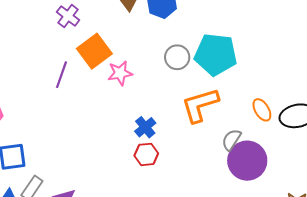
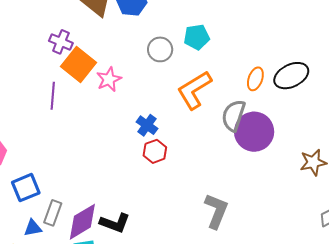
purple cross: (68, 16) -> (61, 42), moved
cyan pentagon: (216, 54) -> (197, 37), size x0.6
orange ellipse: (262, 110) -> (255, 79), turned 65
gray semicircle: (231, 140) -> (233, 115), size x1.4

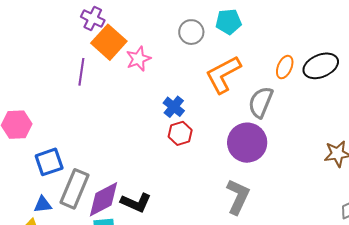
purple circle: (254, 132) -> (247, 143), moved
gray rectangle: (53, 213) -> (75, 189), size x1.5
blue triangle: (33, 228) -> (43, 205), moved

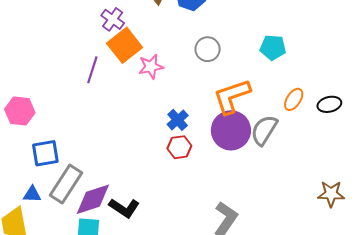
cyan pentagon: (229, 22) -> (273, 48), moved
black ellipse: (321, 66) -> (329, 104), size x0.7
purple circle: (247, 143) -> (231, 130), moved

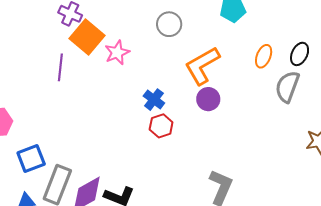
black ellipse: (329, 104) -> (300, 54), turned -40
purple circle: (231, 130) -> (208, 99), size x0.6
gray semicircle: (264, 130) -> (287, 87), moved

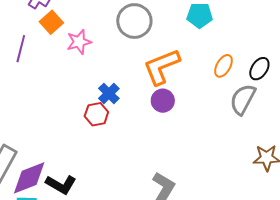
gray circle: (169, 24) -> (134, 21), size x1.4
orange square: (87, 37) -> (51, 22), size x0.7
red hexagon: (161, 126) -> (96, 114), moved

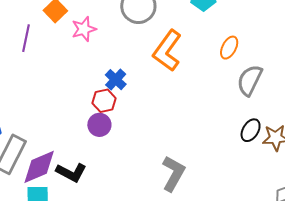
orange L-shape: (161, 67) -> (167, 51), turned -30
black ellipse: (259, 69) -> (251, 130), moved
purple circle: (163, 101) -> (99, 125), moved

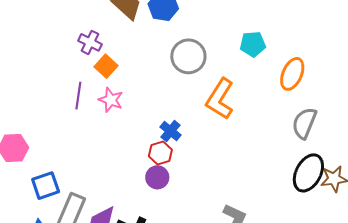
pink star: (84, 29) -> (111, 100), moved, turned -30
orange ellipse: (229, 48) -> (292, 74), moved, size x1.4
black ellipse: (251, 130) -> (308, 173), size x1.6

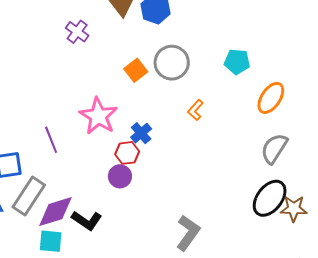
orange square: (106, 66) -> (136, 70), moved
purple line: (78, 96) -> (51, 140), moved, turned -40
orange L-shape: (220, 99) -> (195, 110), size x0.5
pink star: (111, 100) -> (98, 116), moved, size x1.5

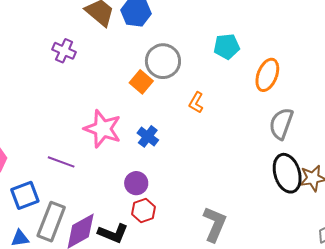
orange square: (136, 70) -> (141, 82), moved
purple line: (51, 140) -> (61, 162), turned -36
red hexagon: (127, 153) -> (144, 210), moved
black ellipse: (270, 198) -> (287, 173), turned -42

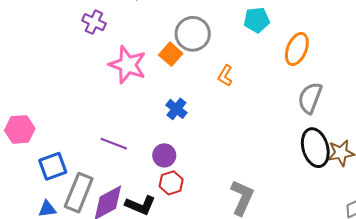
pink star: (103, 129) -> (128, 65), moved
purple line: (61, 162) -> (114, 144), moved

